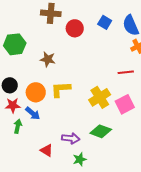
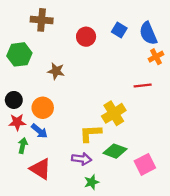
brown cross: (51, 13) -> (42, 20), moved
yellow L-shape: (61, 89) -> (90, 133), moved
pink square: (125, 104) -> (145, 164), moved
red triangle: (47, 150) -> (40, 169), moved, size x1.5

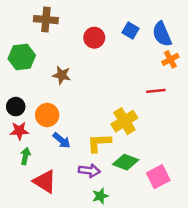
blue arrow: (39, 131) -> (62, 140), moved

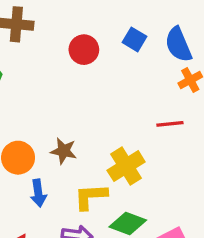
brown star: (62, 75) -> (64, 151), moved
blue arrow: (62, 140) -> (38, 193), turned 42

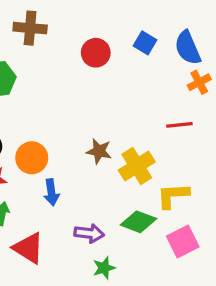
brown star: (64, 151) -> (99, 151), moved
yellow L-shape: (91, 196) -> (173, 196), moved

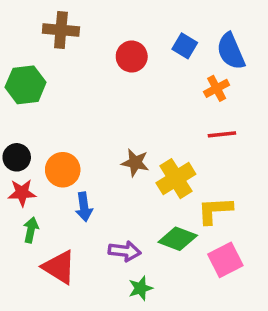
orange cross: (199, 82) -> (217, 88), moved

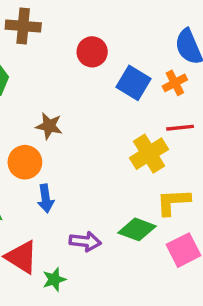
blue square: (185, 46) -> (133, 83), moved, size x1.4
brown star: (135, 163) -> (49, 126), moved
yellow cross: (176, 179) -> (149, 154), moved
green star: (141, 288) -> (54, 279), moved

